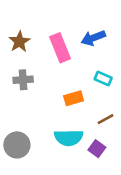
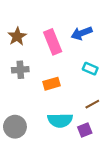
orange rectangle: (74, 98) -> (52, 84), moved
purple square: (97, 149) -> (85, 130), turned 32

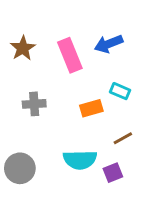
gray cross: (20, 70) -> (34, 104), moved
orange rectangle: (52, 84) -> (91, 108), moved

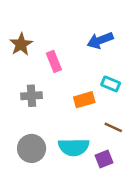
pink rectangle: (70, 55) -> (54, 61), moved, size x0.7
brown line: (123, 138) -> (113, 127), turned 54
gray circle: (20, 168) -> (32, 148), moved

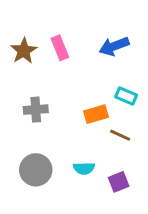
pink rectangle: (54, 61) -> (60, 48), moved
brown line: (113, 127) -> (120, 135), moved
cyan semicircle: (74, 147) -> (84, 168), size x0.6

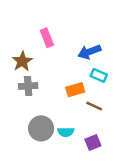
blue arrow: (114, 46) -> (89, 52), moved
brown star: (24, 51) -> (22, 61), moved
gray circle: (36, 170) -> (41, 128), moved

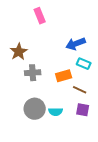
pink rectangle: (47, 38) -> (40, 16), moved
gray cross: (28, 86) -> (33, 73), moved
purple square: (93, 143) -> (83, 110), moved, turned 32

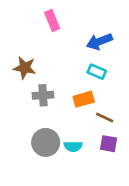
blue arrow: (76, 44) -> (99, 41), moved
brown star: (19, 52) -> (25, 68), turned -30
cyan rectangle: (84, 64) -> (97, 72), moved

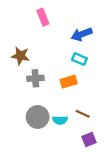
brown line: (105, 118) -> (83, 114), moved
purple square: (109, 144) -> (89, 139), moved, turned -32

